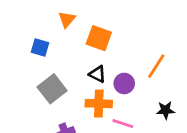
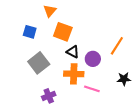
orange square: (99, 38) -> (63, 32), moved

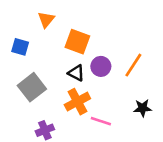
orange square: (63, 32) -> (77, 42), moved
purple circle: (93, 59) -> (101, 66), moved
orange cross: (74, 74) -> (77, 102), turned -30

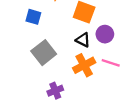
pink line: (101, 121) -> (111, 63), moved

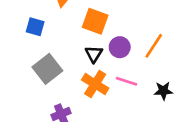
black triangle: (83, 40) -> (94, 54), turned 35
orange cross: (84, 65) -> (95, 84), turned -30

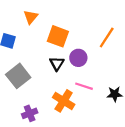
orange line: (154, 46) -> (107, 37), moved
orange cross: (95, 84) -> (64, 101), moved

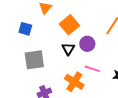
orange square: (58, 36) -> (69, 25), turned 30
gray square: (18, 76) -> (34, 60), turned 30

